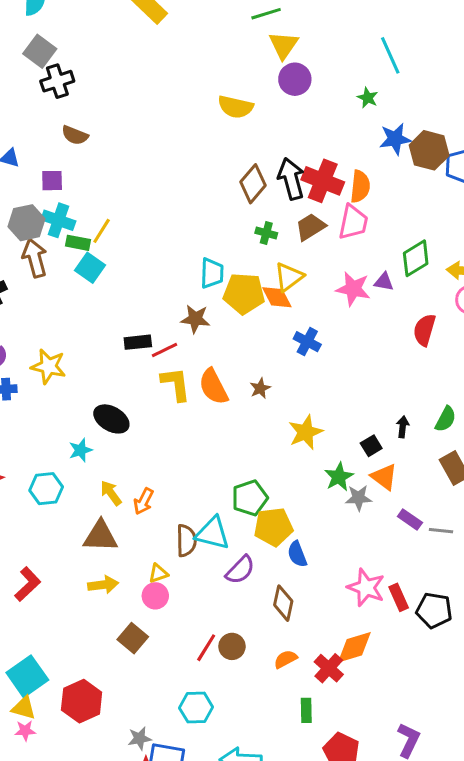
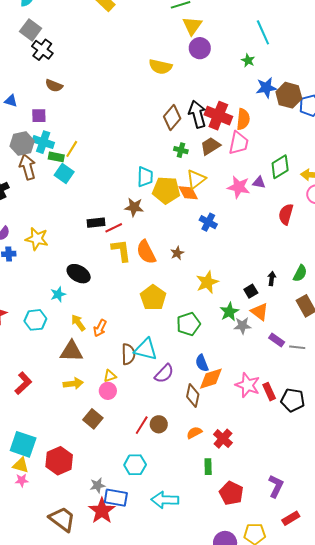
black cross: (57, 81) -> (42, 50), turned -35
green pentagon: (250, 498) -> (188, 324), moved
yellow pentagon: (273, 527) -> (153, 298), moved, turned -30
orange diamond: (354, 647) -> (211, 379), moved
cyan square: (27, 676) -> (23, 444), turned -36

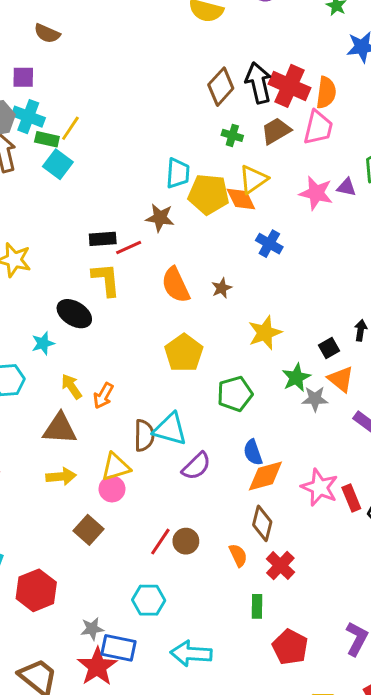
yellow L-shape: (121, 250) -> (106, 280), moved
yellow triangle: (110, 376) -> (116, 467), size x1.5
brown diamond: (193, 395) -> (262, 523), moved
orange semicircle: (194, 433) -> (238, 555), turned 91

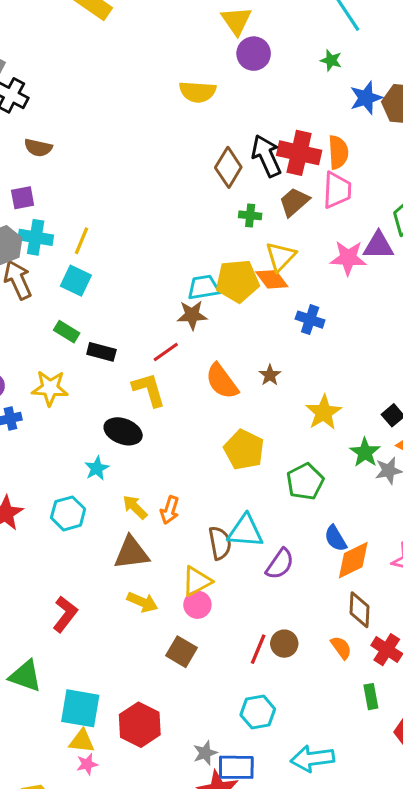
green rectangle: (47, 139) -> (67, 332), moved, turned 30
cyan trapezoid: (178, 173) -> (204, 287), moved, turned -92
purple triangle: (347, 187) -> (378, 246), size x1.5
black rectangle: (103, 239) -> (101, 352), moved, turned 30
yellow arrow: (61, 476) -> (142, 602), turned 40

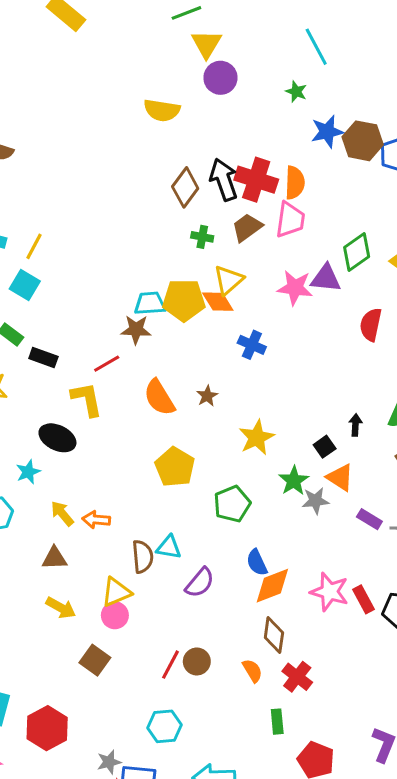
orange arrow: (170, 510) -> (96, 520), turned 72
cyan triangle: (245, 531) -> (169, 547), size x0.7
brown triangle: (131, 553) -> (55, 558), size x0.7

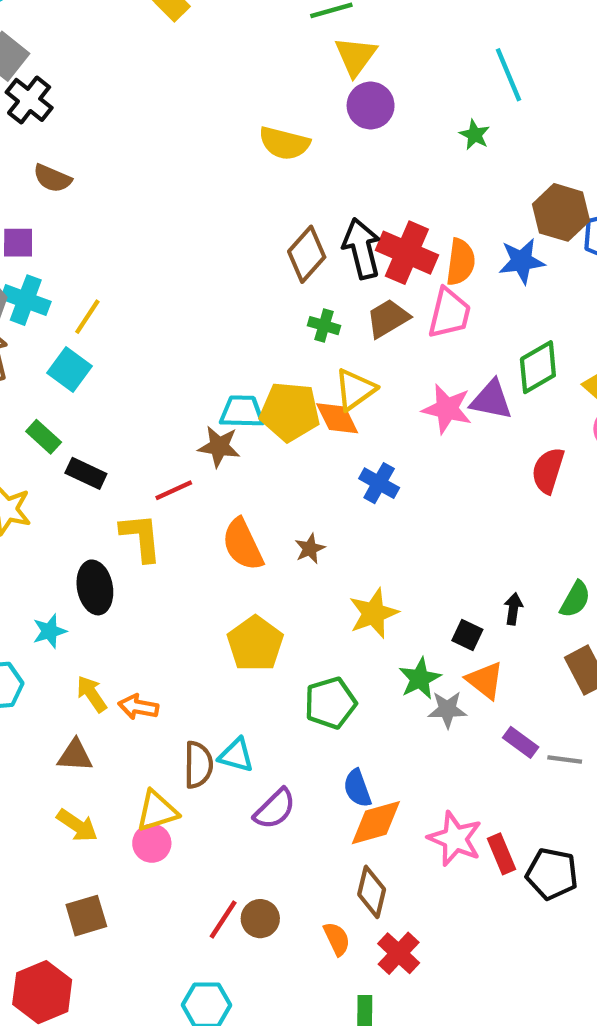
blue star: (327, 132) -> (522, 261), moved
black ellipse: (57, 438) -> (95, 587), turned 48
black square: (325, 447) -> (467, 635), turned -35
brown square: (95, 660) -> (86, 916), moved, turned 32

